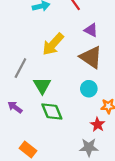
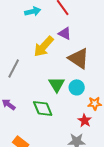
purple triangle: (91, 30) -> (65, 33), moved
green triangle: (42, 85) -> (57, 84), moved

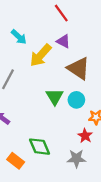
cyan arrow: (33, 11) -> (19, 37), moved, turned 56
green diamond: (43, 108) -> (39, 147), moved

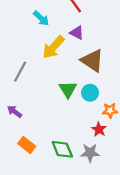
cyan arrow: (19, 37) -> (41, 18), moved
green diamond: (39, 147) -> (62, 149), moved
orange rectangle: (16, 161) -> (27, 145), moved

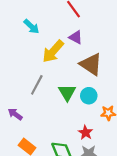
cyan arrow: (41, 18) -> (31, 26), moved
gray line: (20, 72) -> (37, 85), moved
red star: (99, 129) -> (86, 133), moved

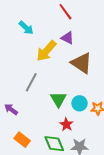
green triangle: (67, 92) -> (58, 99), moved
cyan circle: (89, 96) -> (80, 103), moved
red star: (86, 133) -> (66, 124), moved

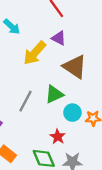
gray line: (31, 82) -> (25, 101), moved
green triangle: (58, 99) -> (54, 94), moved, turned 36

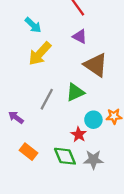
yellow arrow: (35, 53) -> (40, 54), moved
cyan circle: (72, 113) -> (93, 120), moved

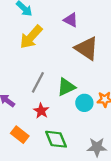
green triangle: (75, 92) -> (66, 87), moved
red star: (79, 135) -> (41, 111), moved
gray star: (93, 160) -> (97, 147), moved

